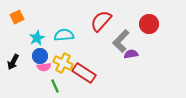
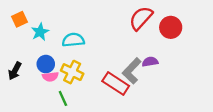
red semicircle: (101, 21) -> (141, 18), moved
cyan star: (37, 38) -> (40, 32), moved
gray L-shape: (121, 41) -> (132, 71), moved
red rectangle: (84, 73) -> (116, 84), moved

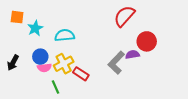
orange square: (19, 19) -> (17, 17), turned 32
red circle: (171, 27) -> (147, 41), moved
yellow cross: (72, 72) -> (64, 64), turned 36
red rectangle: (116, 84) -> (81, 74), moved, size x0.7

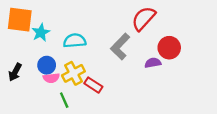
orange square: (17, 17) -> (20, 20), size x1.6
gray L-shape: (116, 63) -> (120, 46), moved

